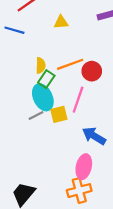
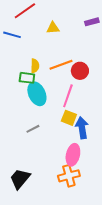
green rectangle: (46, 79) -> (27, 78), moved, turned 63
yellow square: (59, 114) -> (69, 118), moved, turned 35
gray line: (36, 115) -> (33, 129), moved
blue arrow: (94, 136) -> (82, 128), turned 50

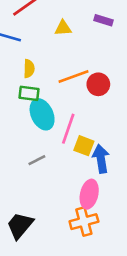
purple rectangle: (92, 22) -> (104, 20), moved, turned 32
yellow semicircle: (35, 66) -> (29, 69), moved
pink line: (68, 96) -> (68, 129), moved

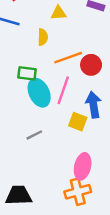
yellow semicircle: (29, 69) -> (43, 37), moved
pink line: (68, 129) -> (63, 90), moved
blue arrow: (101, 159) -> (93, 105), moved
black trapezoid: (20, 226) -> (19, 195), turned 48

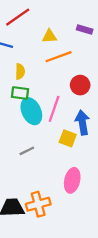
yellow semicircle: (43, 37) -> (20, 71), moved
orange line: (68, 58) -> (59, 57), moved
orange cross: (78, 192) -> (38, 204), moved

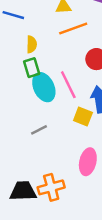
green rectangle: (20, 93) -> (32, 68), turned 66
pink line: (54, 109) -> (68, 85), turned -45

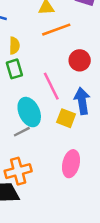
cyan ellipse: (44, 87) -> (29, 112), moved
orange cross: (51, 187) -> (18, 171), moved

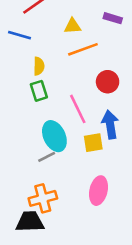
yellow square: (66, 118) -> (93, 143), turned -30

